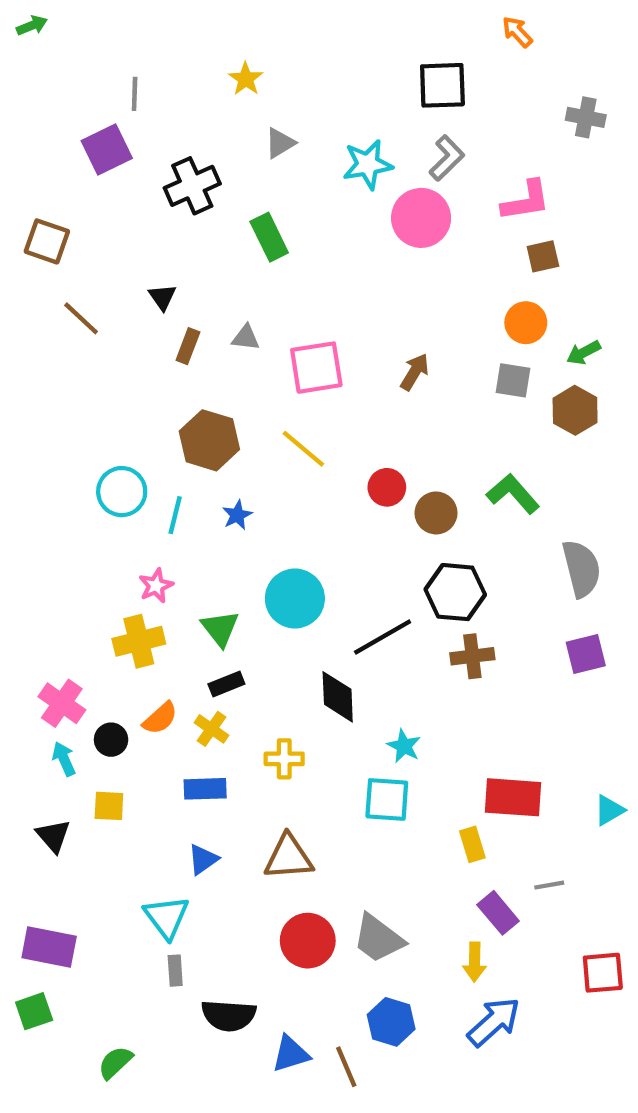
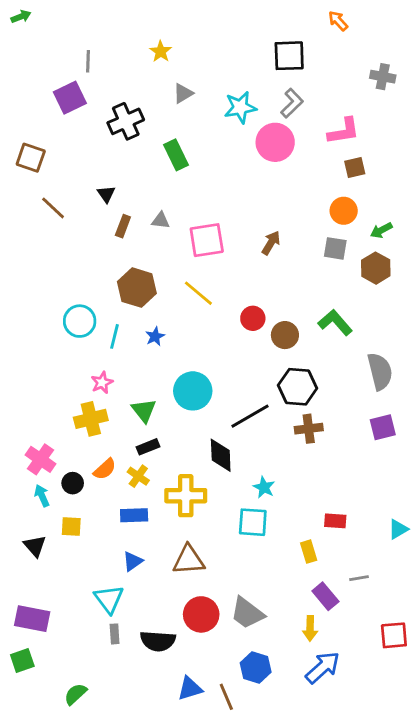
yellow cross: (284, 759) -> (186, 496), size x1.6
red rectangle: (513, 797) -> (335, 521), size x0.6
black semicircle: (229, 1015) -> (158, 641), moved

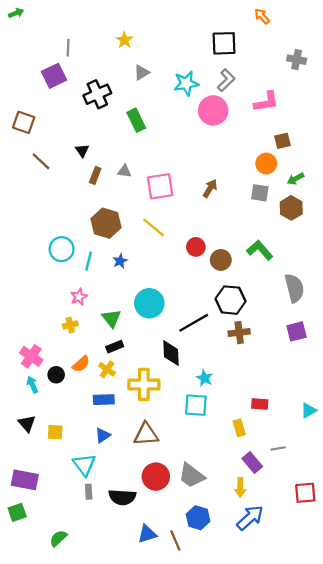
brown square: (355, 167) -> (283, 141), moved
yellow cross: (91, 419) -> (70, 325), size x0.6
yellow square: (71, 526) -> (55, 432), moved

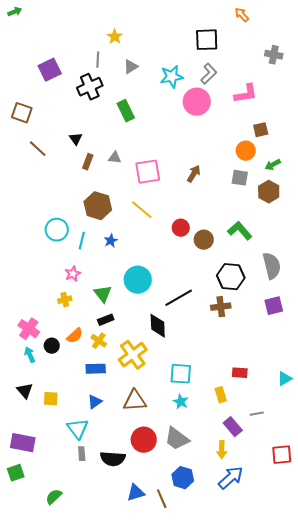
gray line: (68, 48) -> (98, 60), moved
black hexagon: (231, 300) -> (231, 277), moved
cyan star: (205, 378) -> (181, 402), moved
yellow cross: (144, 385) -> (133, 355), turned -36

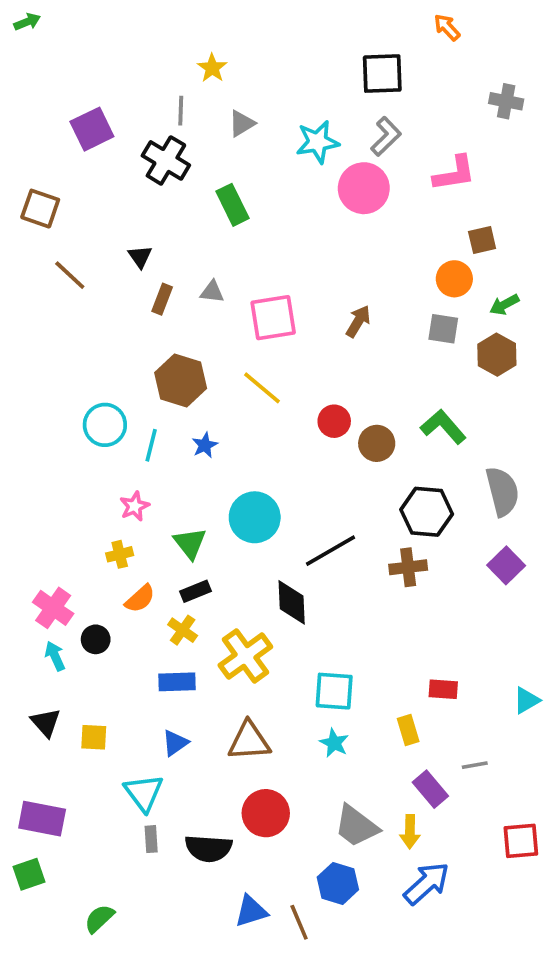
black cross: (90, 87) -> (166, 160), turned -35
purple square: (274, 306) -> (506, 565), turned -30
orange semicircle: (75, 336) -> (140, 599), moved
gray trapezoid: (177, 439) -> (356, 826), moved

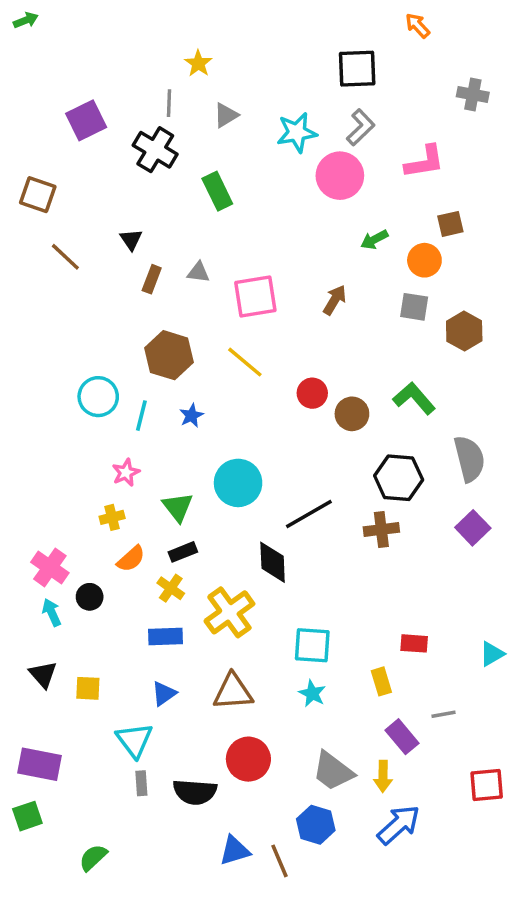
green arrow: (504, 305) -> (374, 240), moved

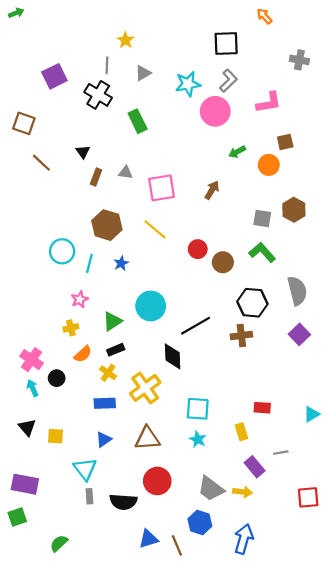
gray square: (414, 307) -> (262, 218), moved
green triangle: (178, 507) -> (112, 321), turned 35
yellow arrow: (383, 776) -> (243, 492), turned -84
blue arrow: (399, 825) -> (244, 539), moved, turned -32

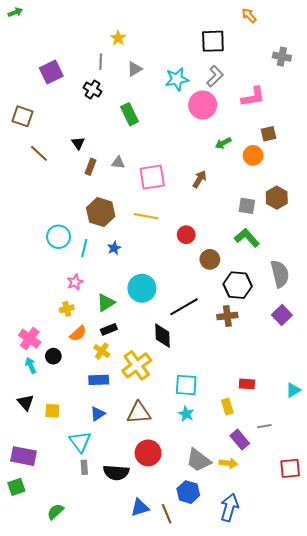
black cross: (98, 95) -> (92, 90), size x0.7
yellow line: (155, 229) -> (146, 216), turned -30
brown circle: (223, 262) -> (210, 259), moved

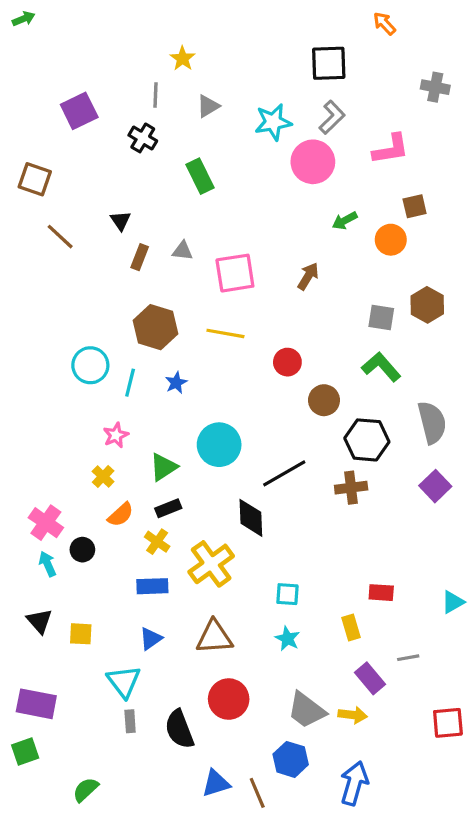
yellow cross: (67, 309) -> (103, 477), turned -32
cyan square: (186, 385) -> (287, 594), size x0.7
black semicircle: (116, 472) -> (179, 729), turned 65

